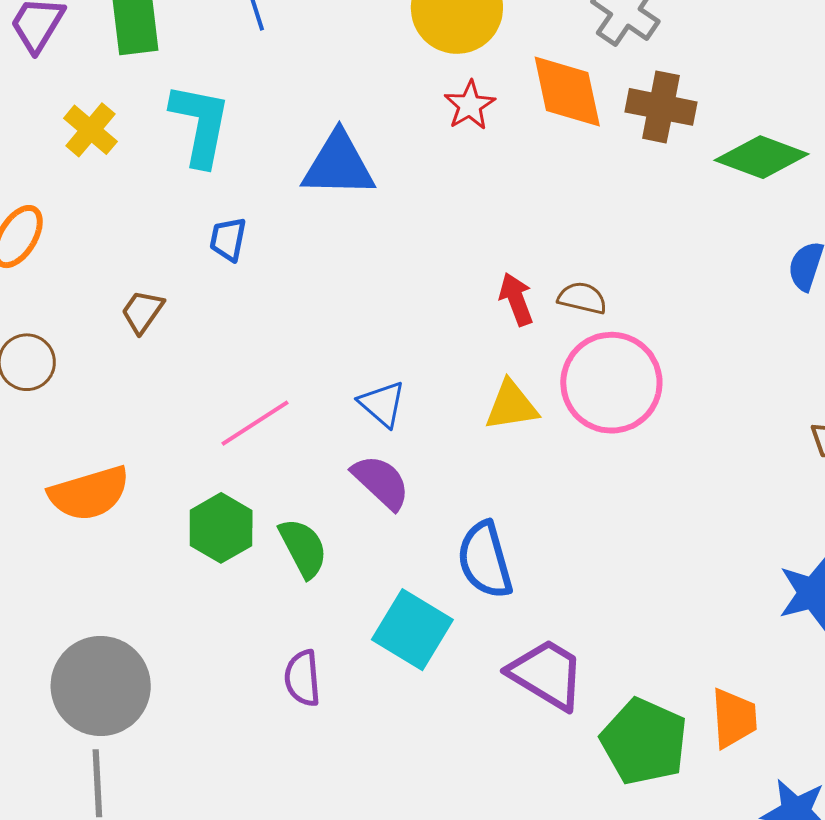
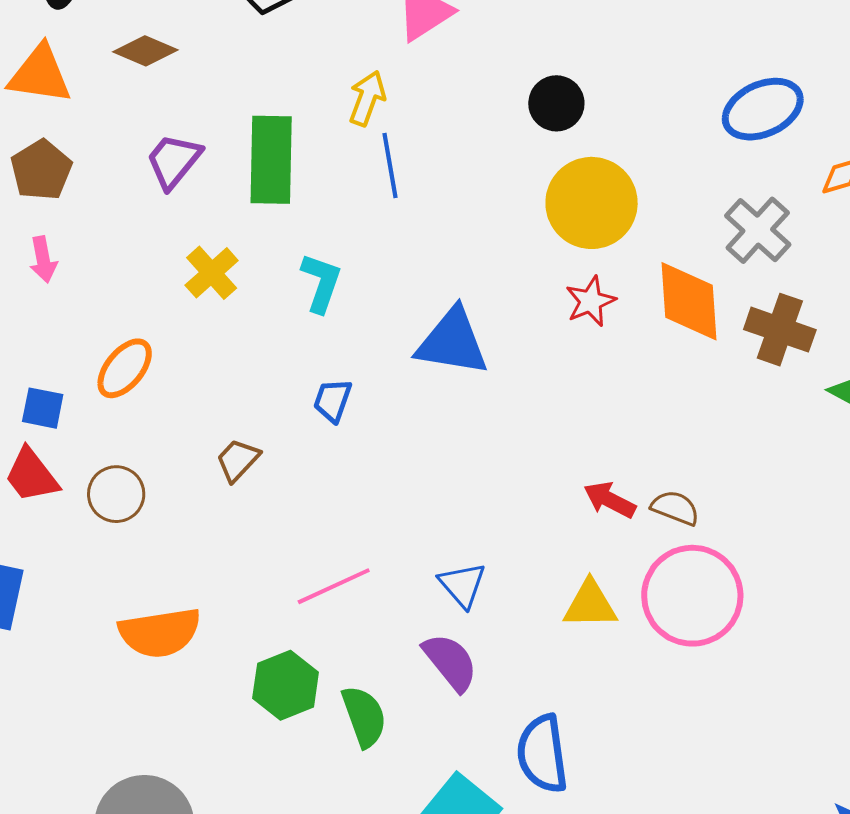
cyan L-shape: (200, 124) -> (321, 283), size x0.7
red arrow: (516, 299) -> (610, 500), turned -50

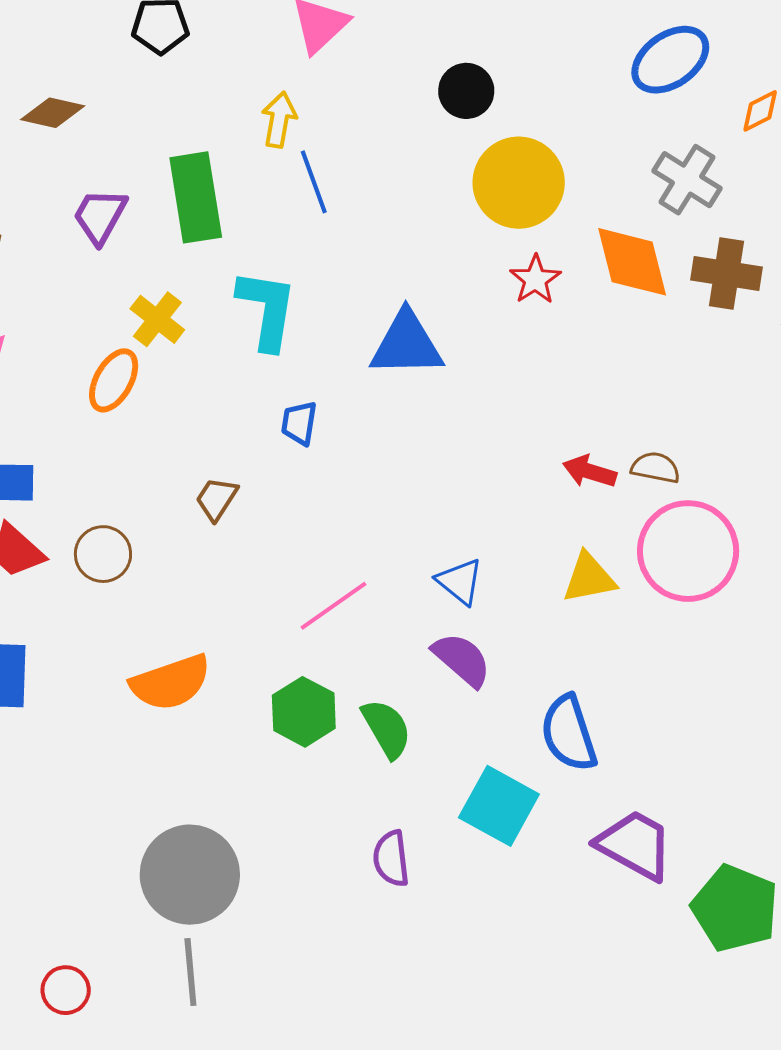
cyan L-shape: (321, 283) -> (267, 310), size x1.4
orange ellipse: (125, 368) -> (114, 380), moved

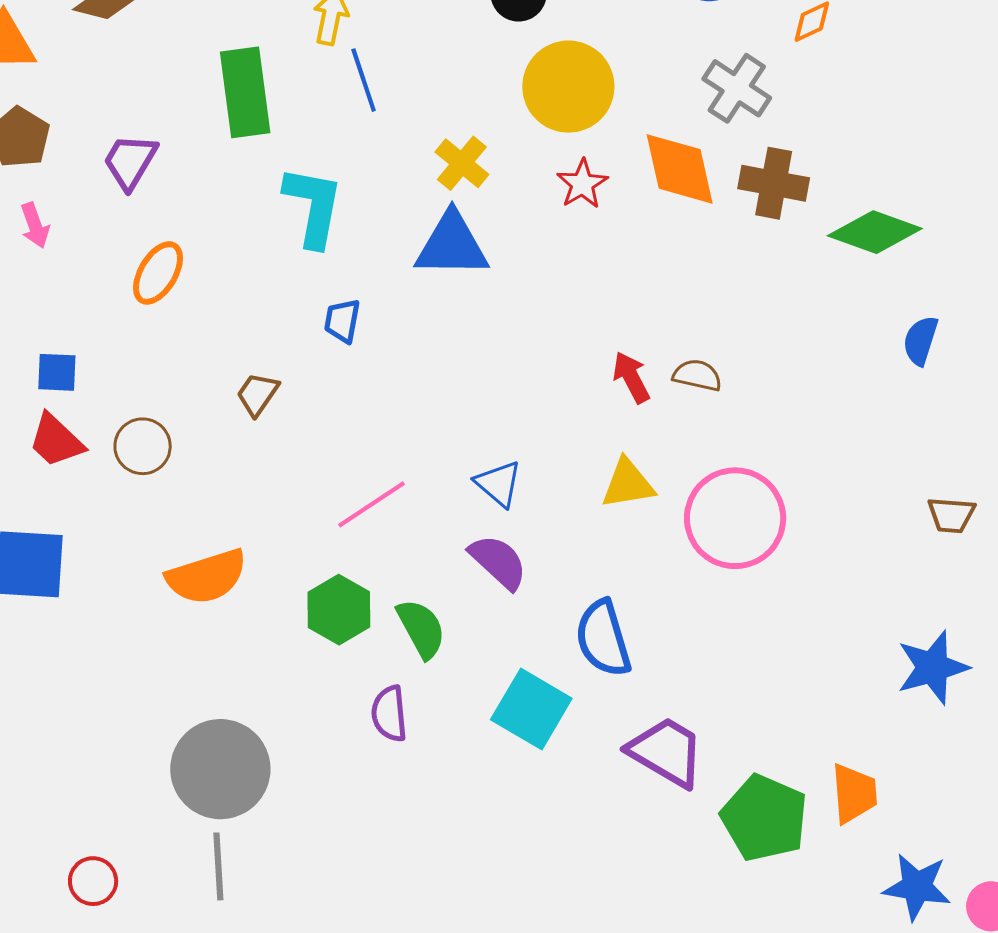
purple trapezoid: (100, 216) -> (130, 161), moved
yellow cross: (157, 319) -> (462, 163), moved
red arrow: (590, 471) -> (631, 377), turned 44
pink circle: (688, 551) -> (735, 518), moved
purple semicircle: (391, 859) -> (389, 714), moved

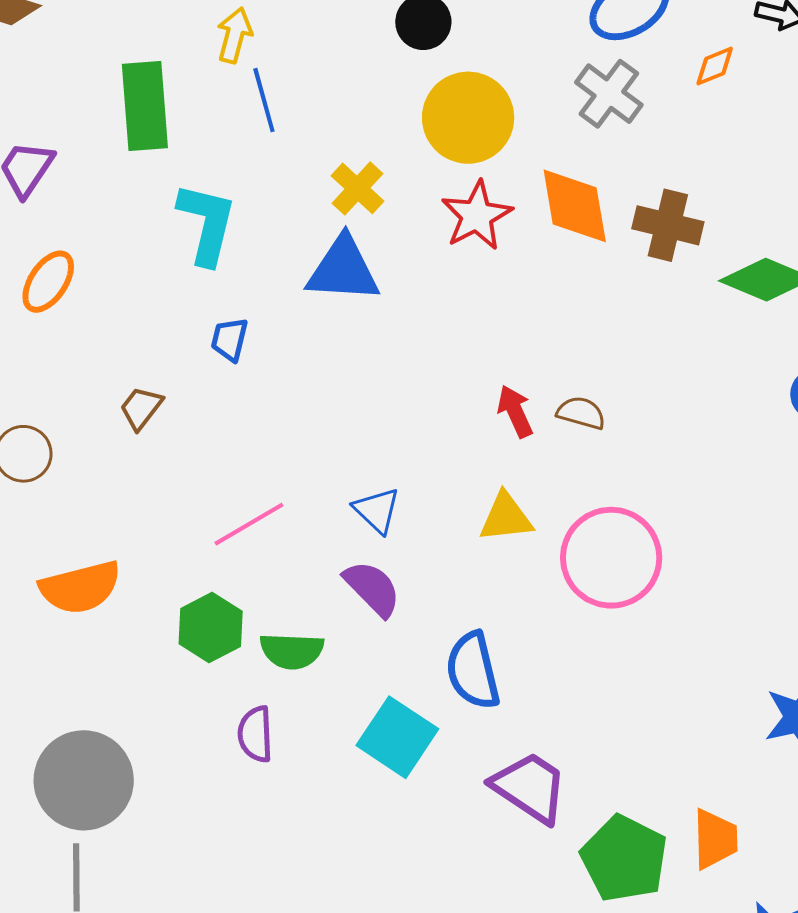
gray cross: (737, 88) -> (609, 94), moved
red star: (582, 184) -> (477, 216), size x1.4
green semicircle: (421, 629) -> (292, 651), turned 118

